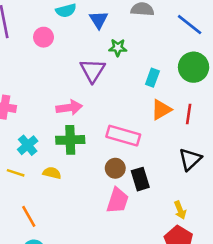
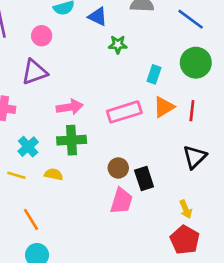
blue triangle: (99, 20) -> (98, 17), turned -30
purple triangle: (93, 71) -> (34, 72), moved, turned 40
pink rectangle: (123, 136) -> (124, 112), moved, turned -32

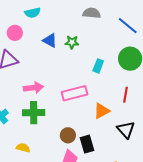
blue triangle: (98, 17) -> (50, 40), moved
orange triangle: (164, 107) -> (102, 111), moved
black triangle: (195, 157) -> (126, 130), turned -30
yellow semicircle: (54, 174) -> (23, 148), moved

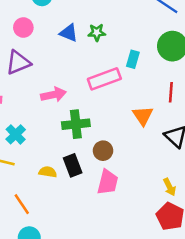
pink rectangle: (74, 93) -> (104, 79), moved
orange triangle: (102, 111) -> (143, 116), turned -30
green cross: (34, 113) -> (76, 124), moved
black rectangle: (87, 144) -> (73, 165), moved

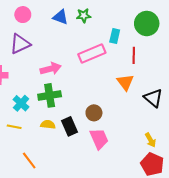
red line: (171, 92) -> (134, 55), moved
green cross: (76, 124) -> (50, 95), moved
yellow semicircle: (48, 172) -> (48, 125), moved
pink trapezoid: (108, 182) -> (99, 139), turned -35

